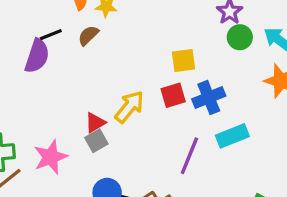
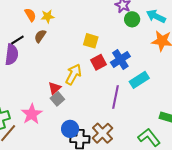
yellow square: (183, 60) -> (91, 41), moved, turned 35

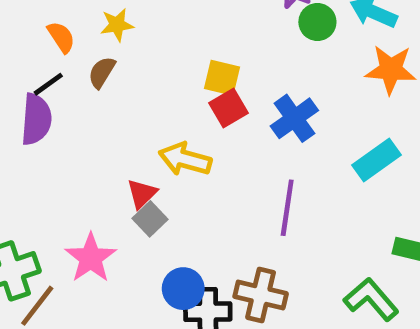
orange semicircle: (30, 15) -> (61, 37), moved
red square: (99, 62) -> (228, 108), moved
yellow arrow: (73, 74) -> (185, 159), turned -100
cyan rectangle: (139, 80) -> (376, 160), moved
brown cross: (103, 133) -> (261, 295), turned -30

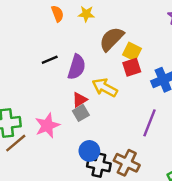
brown semicircle: (102, 72) -> (112, 39), moved, size x1.6
black line: (48, 84) -> (50, 60), moved
purple semicircle: (36, 119) -> (77, 67), moved

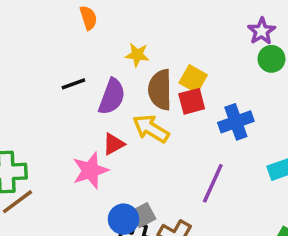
yellow star: (86, 14) -> (137, 55), moved
brown semicircle: (112, 39) -> (160, 90), moved, turned -48
gray square: (81, 113) -> (143, 215), moved
pink star: (47, 126) -> (90, 170), moved

